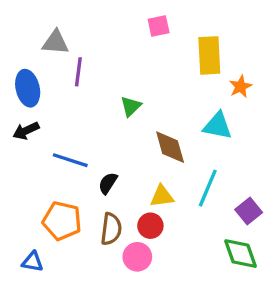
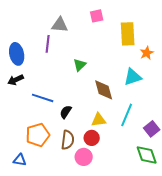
gray triangle: (55, 42) -> (60, 25), moved
cyan triangle: (218, 126) -> (133, 77), turned -30
orange pentagon: (62, 221) -> (38, 135), turned -30

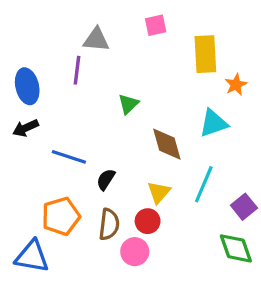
yellow triangle: (99, 120) -> (159, 192), turned -42
blue triangle: (20, 160) -> (32, 256), size x1.6

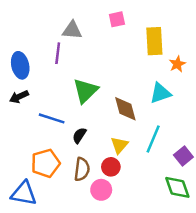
green triangle: (128, 104) -> (85, 91), moved, size x1.6

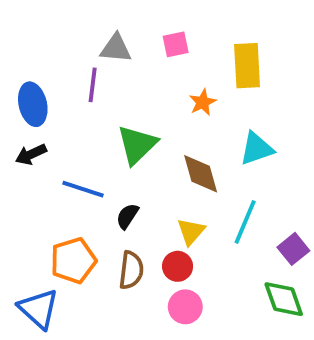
pink square: (117, 19) -> (176, 44), moved
orange star: (177, 64) -> (203, 102), moved
pink circle: (101, 190) -> (185, 307), moved
blue triangle: (24, 193) -> (39, 309), turned 32

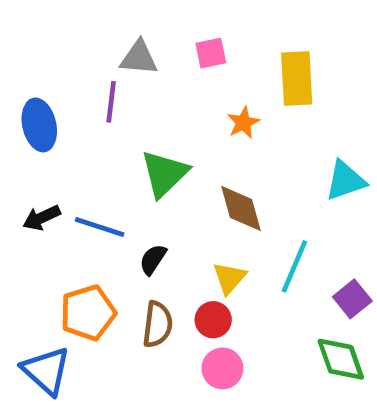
cyan triangle: (257, 149) -> (345, 181), moved
black arrow: (31, 154) -> (42, 218), moved

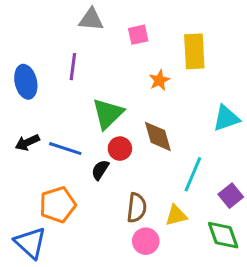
gray triangle: (139, 58) -> (91, 19), moved
yellow triangle: (229, 278) -> (176, 215), moved, turned 35
red circle: (213, 320) -> (120, 149), moved
brown semicircle: (158, 324) -> (137, 208), moved

